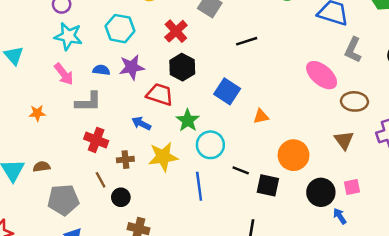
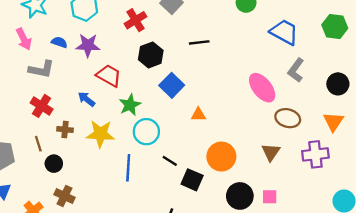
black hexagon: (182, 67) -> (151, 55), moved

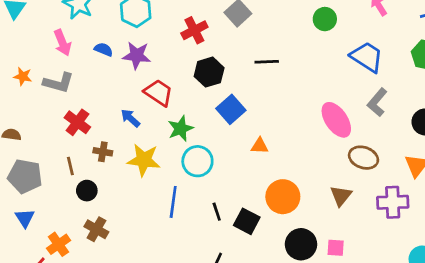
gray L-shape: (41, 69) -> (58, 83), moved
black line: (170, 161) -> (217, 212), moved, turned 35

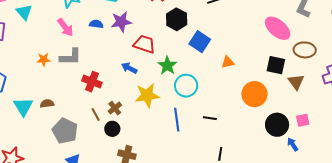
brown cross: (103, 152) -> (115, 108), moved, turned -32
gray pentagon: (25, 176) -> (65, 131), turned 30
black line: (217, 212) -> (210, 118), turned -48
black square: (247, 221) -> (276, 65), moved

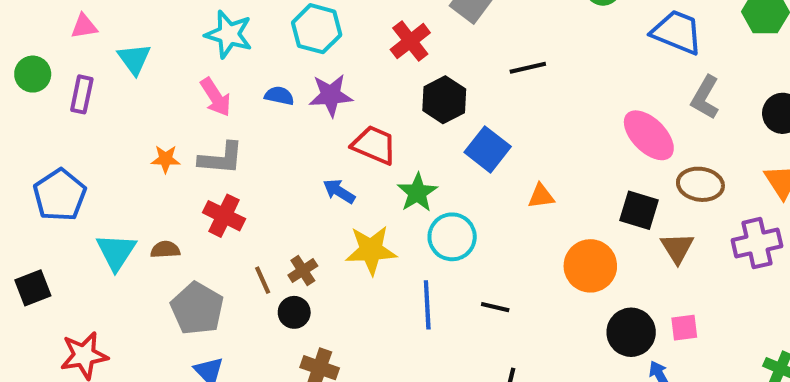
red cross: (92, 82) -> (224, 216), moved

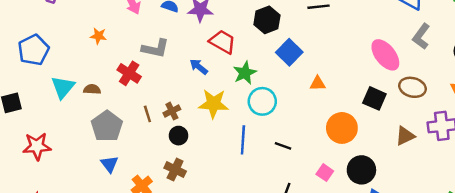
gray L-shape: (221, 158) -> (155, 48), moved
brown triangle: (677, 248) -> (405, 136), moved, turned 30
black circle: (294, 312) -> (178, 136), moved
pink square: (684, 328) -> (325, 173), moved, turned 35

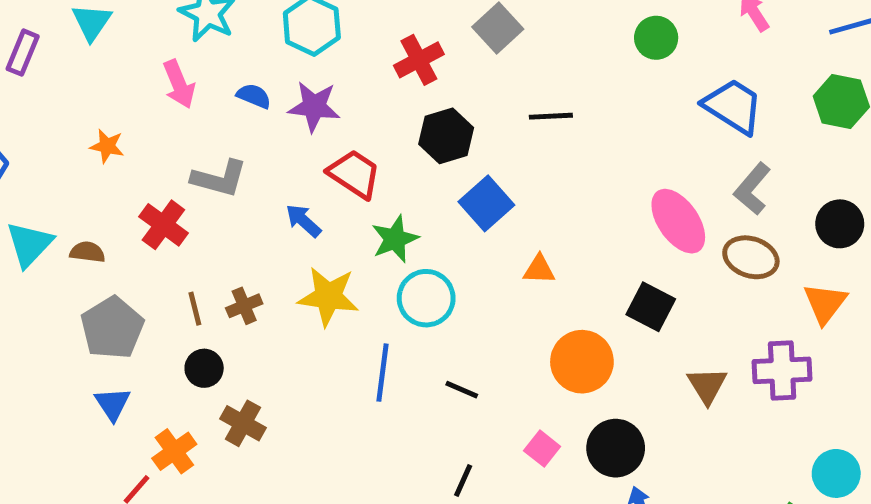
brown ellipse: (412, 87) -> (751, 257), moved
black circle: (178, 136) -> (204, 368), moved
brown triangle: (405, 136) -> (707, 386), turned -40

